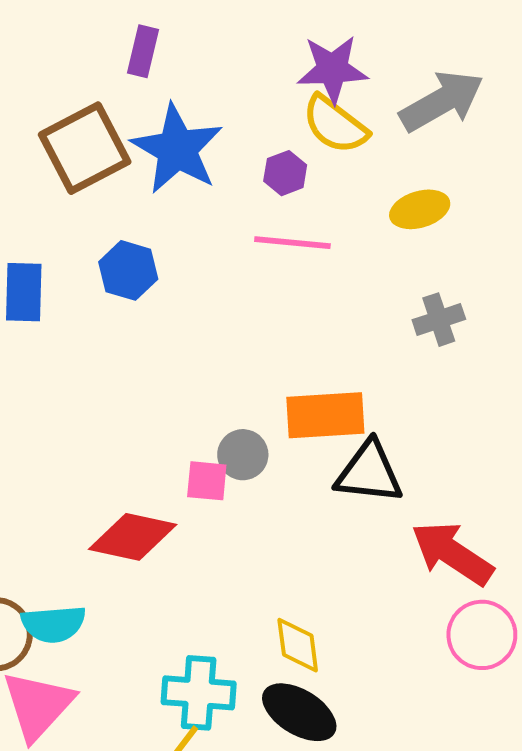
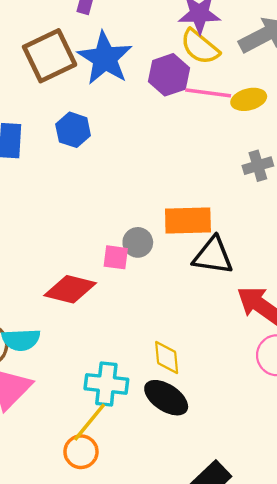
purple hexagon: (285, 173) -> (169, 75), size x1.6
pink line: (292, 243) -> (208, 93), moved

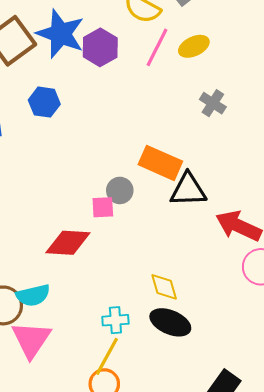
purple hexagon: (169, 75) -> (100, 47), moved
pink line: (208, 93) -> (157, 47), turned -60
gray cross: (258, 166) -> (213, 103), turned -30
orange rectangle: (188, 221) -> (160, 163), turned 36
cyan cross: (106, 384) -> (115, 320), size x0.7

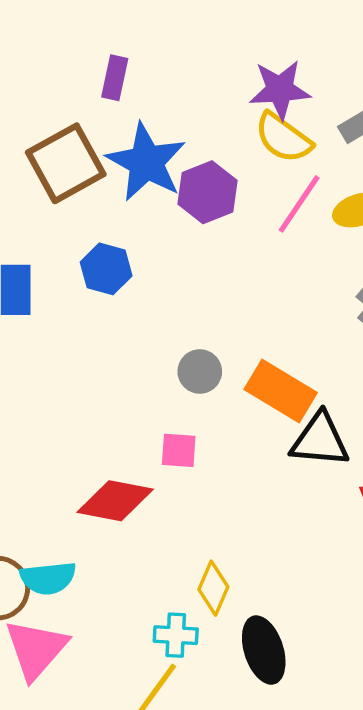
gray circle: (120, 190) -> (200, 371), moved
yellow diamond: (164, 287) -> (213, 588), moved, turned 32
black ellipse: (170, 322) -> (264, 650), turned 42

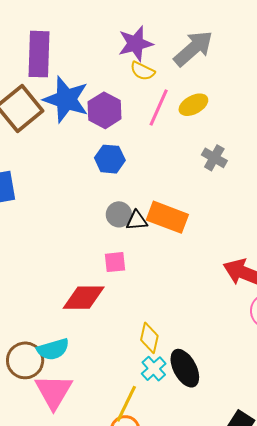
purple rectangle: (115, 78) -> (39, 54), size x1.8
yellow semicircle: (283, 138) -> (142, 71), size x0.7
blue hexagon: (106, 269) -> (110, 159), moved
black triangle: (320, 440) -> (137, 221), moved, size x0.6
cyan cross: (176, 635) -> (154, 369), moved, turned -35

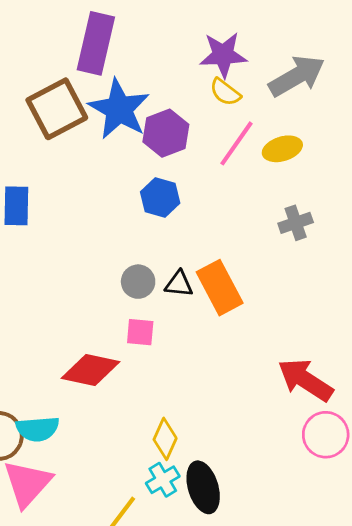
gray cross: (214, 158) -> (296, 223), turned 30
gray circle: (119, 214) -> (138, 282), moved
orange rectangle: (167, 217) -> (220, 288), turned 30

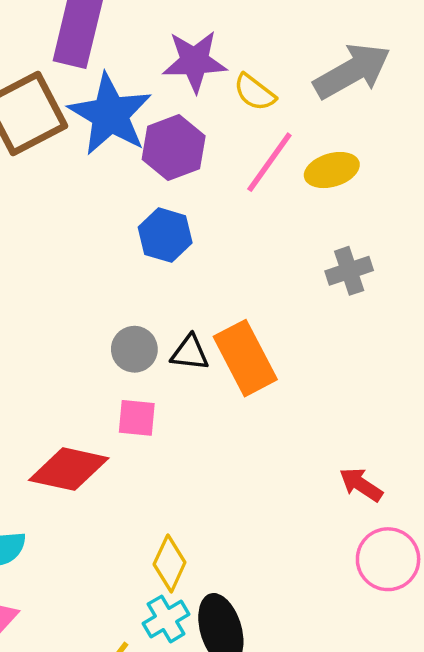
purple star: (223, 55) -> (195, 61), moved
red arrow: (305, 380) -> (361, 485), size x0.6

